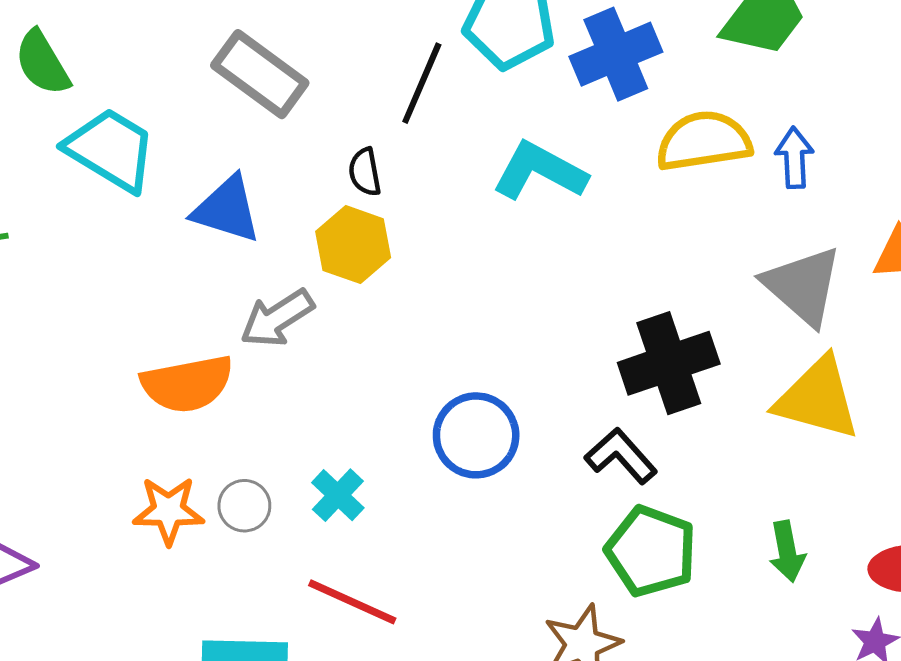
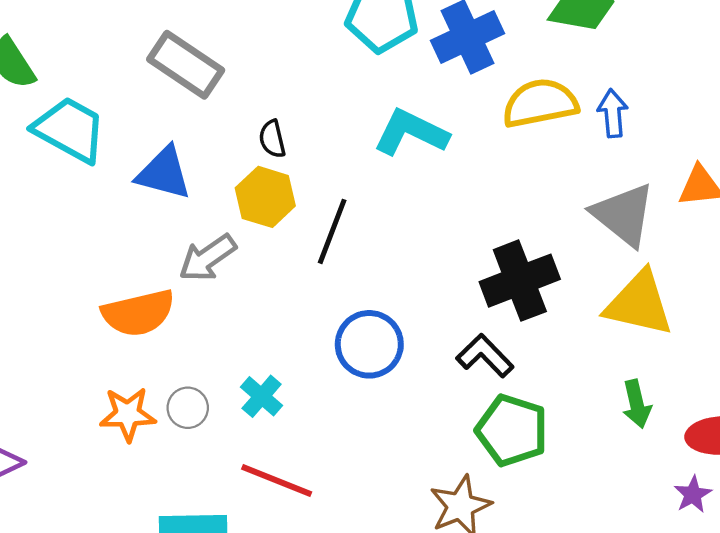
black line: (422, 83) -> (332, 231), moved
green arrow: (787, 551) -> (637, 404), moved

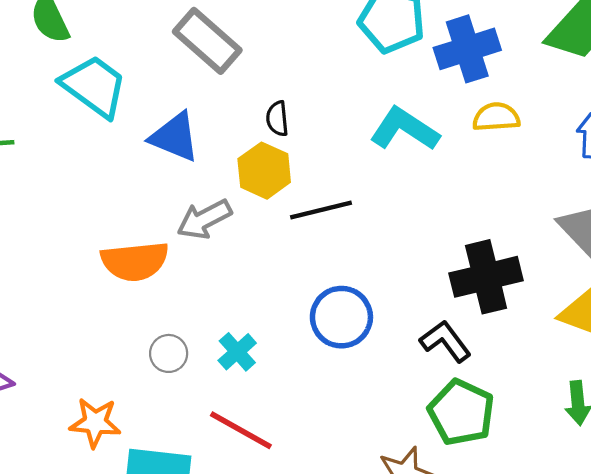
yellow semicircle: (540, 103) -> (496, 117), moved, size x0.7
black line: (332, 231) -> (321, 210), turned 48
orange star: (128, 414) -> (95, 423), moved

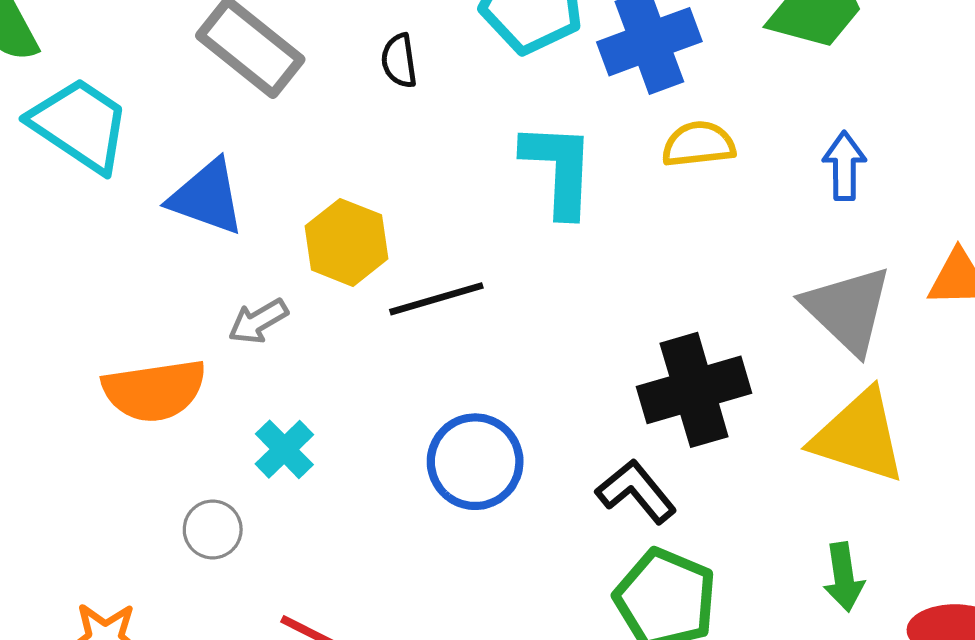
black semicircle: (277, 119) -> (399, 61), moved
cyan L-shape: (404, 129) -> (559, 169), turned 62
gray arrow: (204, 219) -> (258, 321), size x0.7
cyan cross: (237, 352) -> (284, 449), moved

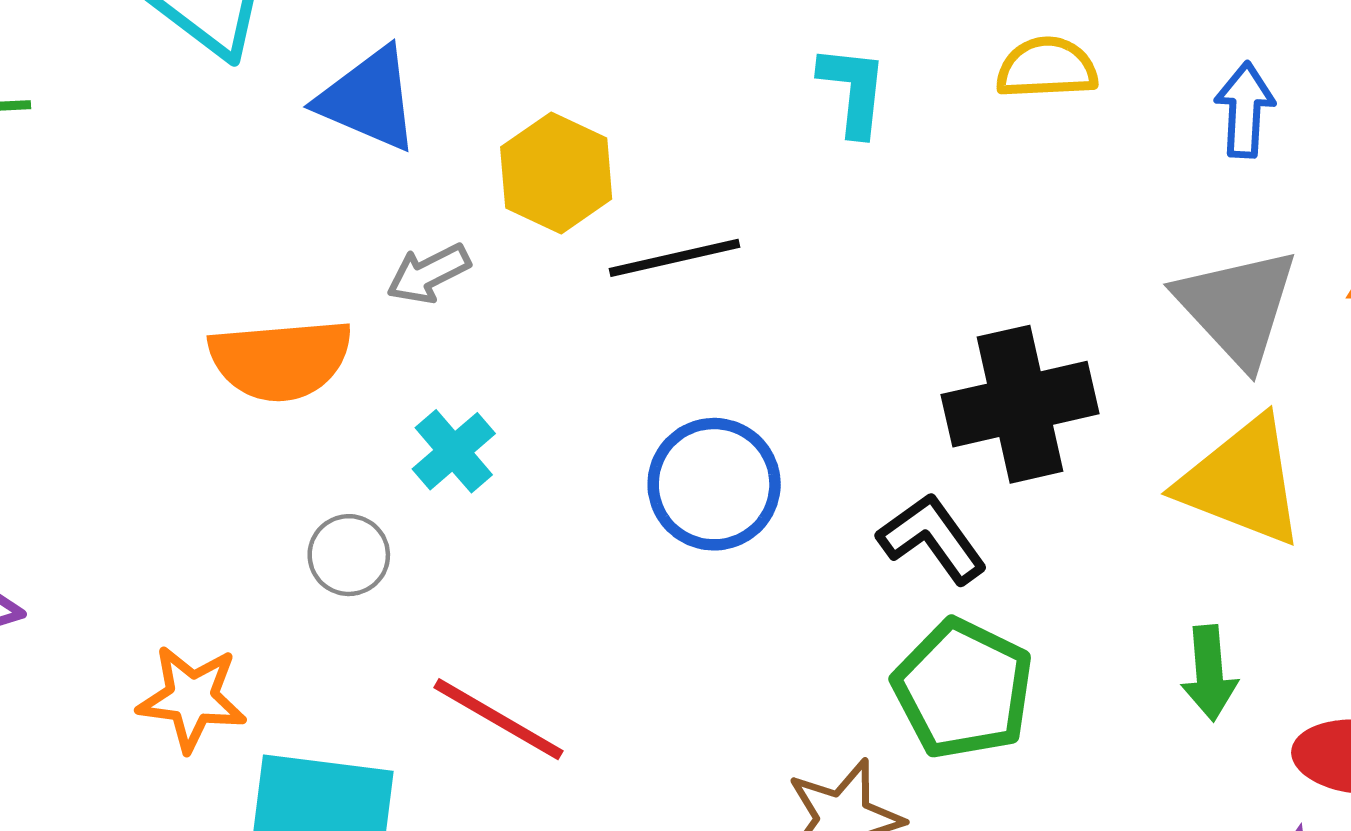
cyan L-shape: (559, 169) -> (853, 90), size x0.7

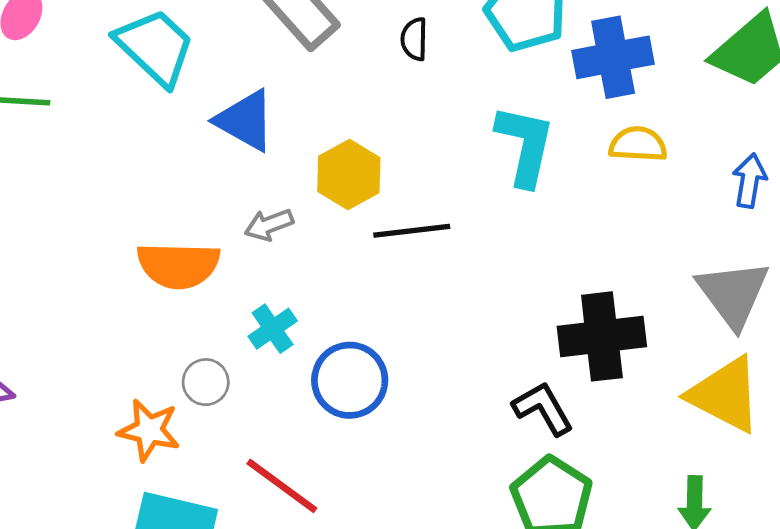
cyan L-shape: (853, 90) -> (525, 145), size x1.5
blue circle: (714, 484) -> (350, 380), moved
orange star: (192, 698) -> (149, 430), moved

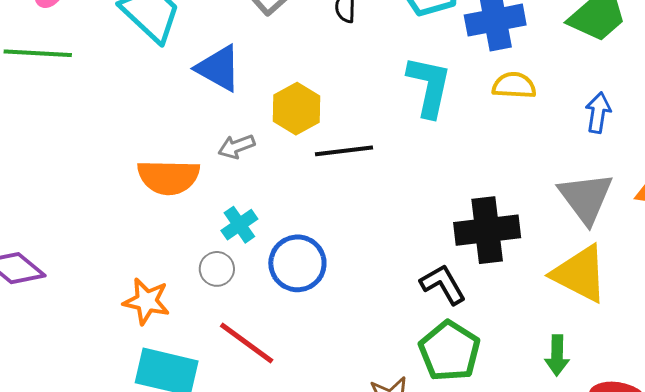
gray circle: (206, 382) -> (217, 269), moved

